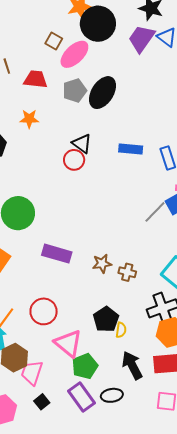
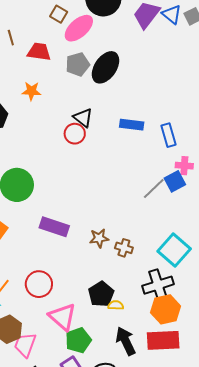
yellow semicircle: (121, 330) -> (116, 305), turned -98

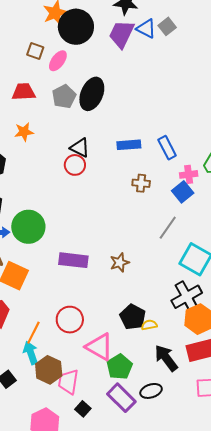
pink ellipse: (79, 28) -> (58, 61), size x0.7
gray line: (154, 188) -> (168, 228), moved
brown cross: (124, 248) -> (141, 183), moved

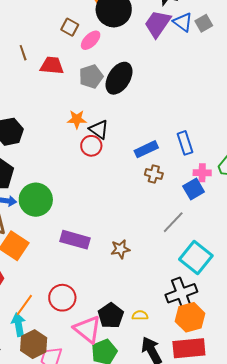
orange star: (24, 132) -> (77, 119), moved
blue rectangle: (129, 145) -> (146, 149), moved, turned -30
black pentagon: (133, 317) -> (111, 316), moved

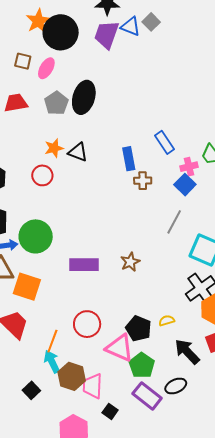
red circle: (91, 146) -> (42, 175), moved
blue rectangle: (146, 149) -> (129, 159), turned -60

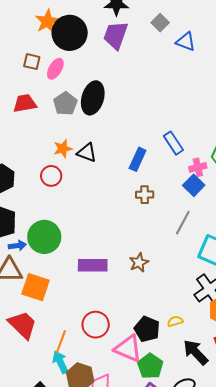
blue triangle: (131, 26) -> (186, 42), moved
blue rectangle: (129, 159) -> (138, 159), turned 35
brown cross: (143, 181) -> (145, 195), moved

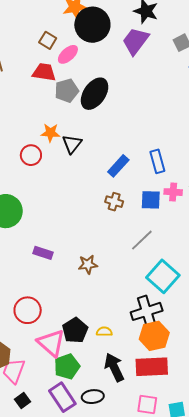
red trapezoid: (25, 103) -> (44, 72), moved
black triangle: (87, 153) -> (72, 144), turned 30
blue square: (194, 185) -> (151, 200), moved, turned 30
purple rectangle: (93, 265) -> (43, 253), size x0.7

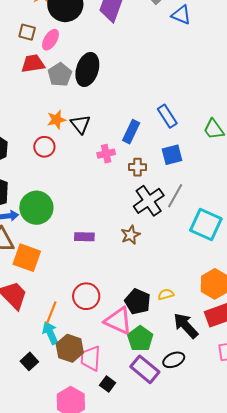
pink cross: (173, 192) -> (106, 154), moved
black cross: (147, 311) -> (149, 201), moved

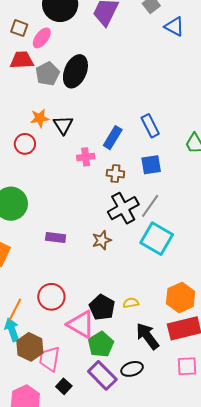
cyan square: (206, 225) -> (157, 239), moved

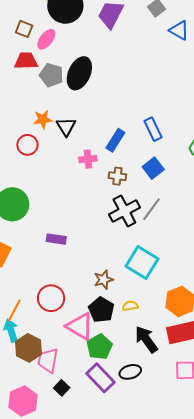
gray pentagon: (48, 74) -> (51, 75), turned -30
blue square: (151, 165) -> (153, 168), turned -30
cyan square: (157, 239) -> (142, 262), moved
brown star: (102, 240) -> (104, 280), moved

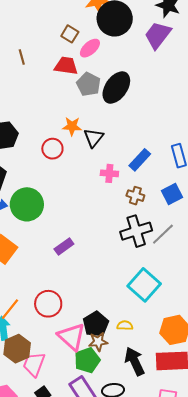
purple rectangle: (56, 239) -> (64, 246), turned -54
brown star: (104, 280) -> (98, 342), moved

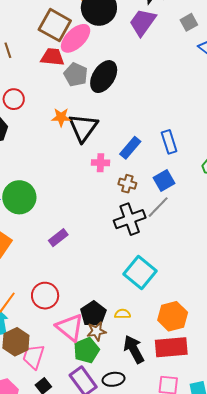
brown square: (70, 34) -> (55, 25), size x1.8
pink ellipse: (90, 48) -> (76, 38), size x1.5
black triangle: (94, 138) -> (83, 128), size x1.5
red circle: (52, 149) -> (14, 99), moved
gray line: (163, 234) -> (158, 207), moved

